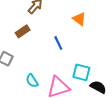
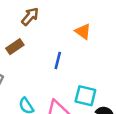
blue line: (58, 43) -> (58, 60), turned 40

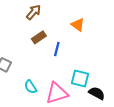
brown rectangle: (15, 47) -> (39, 37), moved

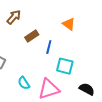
brown arrow: (34, 12) -> (14, 17), moved
cyan square: (80, 78) -> (65, 66), moved

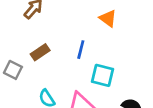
brown rectangle: (32, 36) -> (40, 52), moved

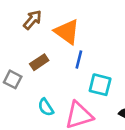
orange triangle: (108, 18) -> (67, 32), moved, size x1.5

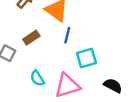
cyan square: (100, 85) -> (86, 58), turned -30

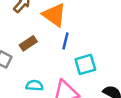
cyan semicircle: (37, 78) -> (34, 86), turned 126

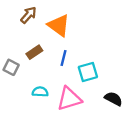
blue line: (65, 41) -> (63, 58), moved

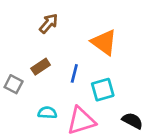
brown arrow: (29, 15) -> (49, 23), moved
orange triangle: (59, 25) -> (104, 42), moved

